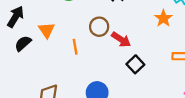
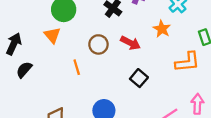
orange triangle: (47, 30) -> (52, 35), moved
red arrow: (121, 39) -> (130, 43), moved

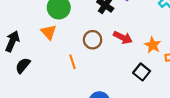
orange star: (162, 29) -> (153, 45), moved
black square: (139, 78) -> (142, 72), moved

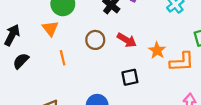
orange line: (72, 62) -> (63, 58), moved
black square: (142, 72) -> (130, 77), moved, turned 35

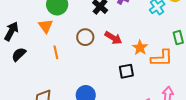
black square: (130, 77) -> (126, 71), moved

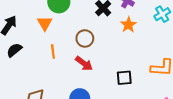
red arrow: (113, 38) -> (84, 64), moved
orange star: (140, 48) -> (128, 25), moved

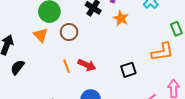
brown circle: (85, 38) -> (69, 32), moved
orange line: (53, 51) -> (67, 66), moved

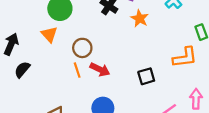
brown circle: (69, 32) -> (82, 48), moved

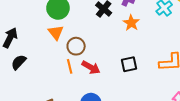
orange triangle: (49, 34) -> (56, 32), moved
black square: (146, 76) -> (129, 64), moved

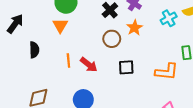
brown circle: (76, 46) -> (112, 39), moved
black semicircle: (19, 62) -> (34, 50), moved, turned 126

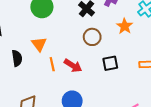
orange triangle: (60, 25) -> (39, 44), moved
orange star: (135, 28) -> (125, 26), moved

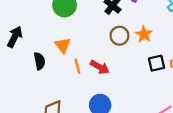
orange star: (125, 26) -> (144, 34), moved
black square: (110, 63) -> (156, 63), moved

